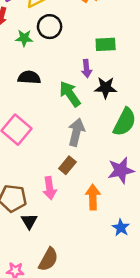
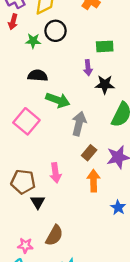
green arrow: (70, 94) -> (58, 100), moved, turned 145
brown rectangle: (67, 165) -> (89, 153), moved

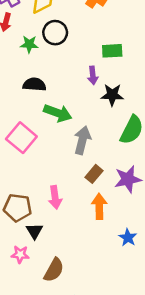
pink star: (25, 245) -> (20, 254), moved

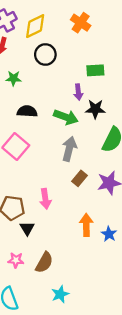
green star: (29, 44) -> (14, 78), moved
black semicircle: (34, 84) -> (27, 111), moved
green arrow: (58, 113) -> (66, 117), moved
orange arrow: (99, 206) -> (86, 225), moved
pink star: (20, 254) -> (16, 260), moved

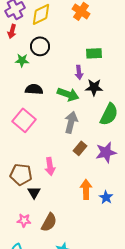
black circle: (45, 54) -> (40, 46), moved

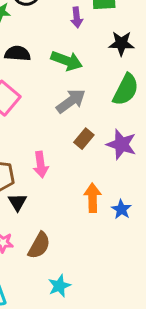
purple arrow: (79, 72) -> (77, 17), moved
black star: (94, 87) -> (121, 43), moved
gray arrow: (71, 122) -> (71, 101), turned 40
purple star: (106, 152) -> (121, 144), turned 30

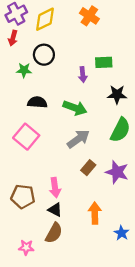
black triangle: (17, 202) -> (55, 210), moved, turned -32
blue star: (121, 209) -> (121, 233), moved
brown semicircle: (39, 245) -> (54, 233), moved

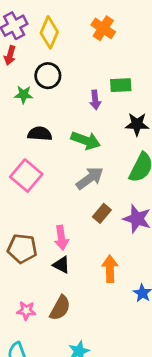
yellow diamond: (45, 19) -> (49, 32), turned -40
brown semicircle: (54, 233) -> (60, 308), moved

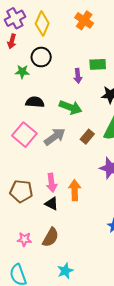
gray arrow: (90, 178) -> (55, 137), moved
brown rectangle: (102, 213) -> (87, 137), moved
orange arrow: (110, 269) -> (75, 190), moved

